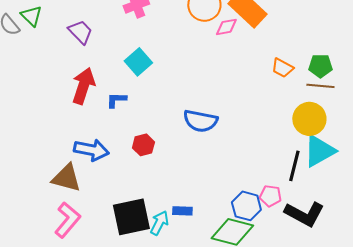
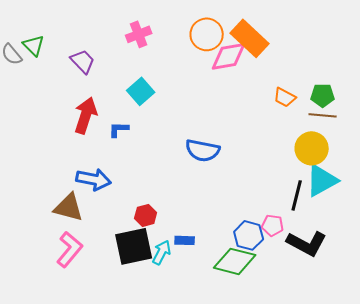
pink diamond: (226, 27) -> (229, 56), size x1.6
red hexagon: (143, 145) -> (146, 215), moved

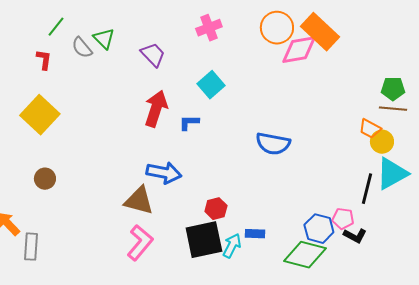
orange trapezoid: (285, 97) -> (370, 129), moved
yellow circle: (312, 148) -> (382, 142), size x0.7
black L-shape: (307, 243) -> (355, 236), moved, size x0.6

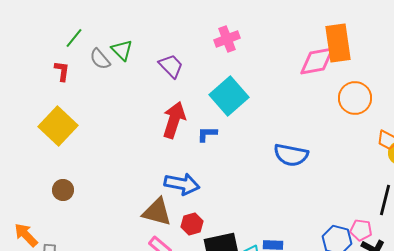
orange circle: (277, 28) -> (355, 98), moved
orange rectangle: (320, 32) -> (338, 43), turned 39
cyan square: (211, 85) -> (229, 96), size x1.4
red hexagon: (216, 209) -> (192, 224), moved

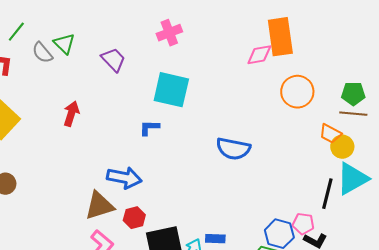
pink diamond: (317, 61) -> (259, 55), size x0.7
cyan square: (229, 96) -> (171, 90), turned -36
red arrow: (174, 120) -> (71, 114), moved, size x0.7
brown triangle: (157, 212) -> (99, 206), turned -32

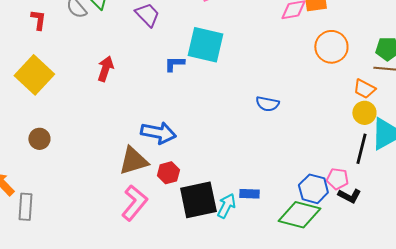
blue L-shape: (149, 128) -> (174, 64), moved
yellow circle: (342, 147) -> (364, 113), moved
blue semicircle: (233, 149) -> (267, 104), size x0.7

